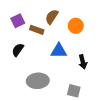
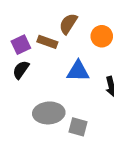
purple square: (18, 21) -> (21, 45), moved
gray square: (74, 91) -> (78, 127), moved

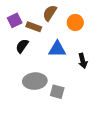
purple square: (21, 45) -> (15, 20), moved
black semicircle: (21, 70) -> (22, 46), moved

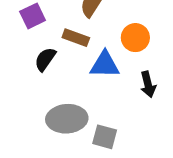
orange circle: (75, 23) -> (135, 38), moved
brown rectangle: (34, 27) -> (76, 38), moved

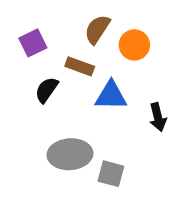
orange circle: (135, 38) -> (134, 45), moved

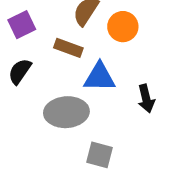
black semicircle: (47, 90) -> (20, 71), moved
gray ellipse: (70, 154) -> (66, 112), moved

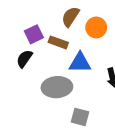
purple square: (22, 25) -> (34, 34), moved

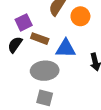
brown rectangle: (58, 42) -> (40, 39), moved
gray square: (80, 117) -> (45, 98), moved

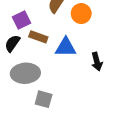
gray ellipse: (45, 71) -> (25, 73), moved

